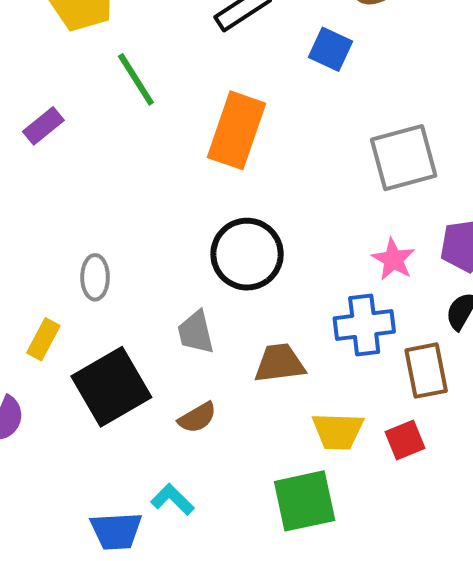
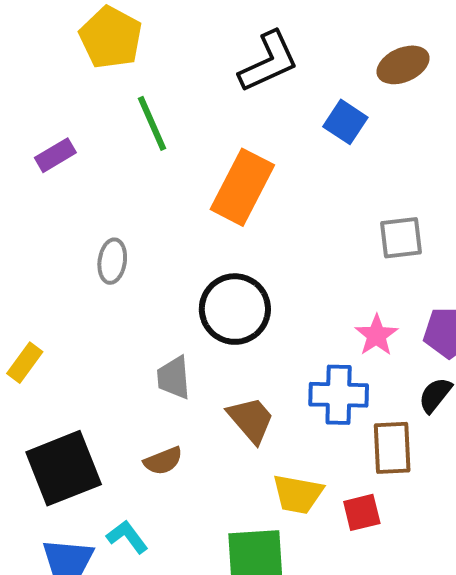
gray square: (404, 158) -> (401, 238), size x0.7
gray ellipse: (95, 277) -> (112, 261), moved
brown trapezoid: (280, 363) -> (251, 420), turned 48
black square: (111, 387) -> (64, 468), moved

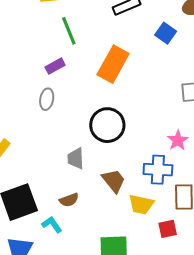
purple rectangle: (55, 155) -> (55, 66), moved
yellow trapezoid: (298, 494) -> (141, 204), moved
cyan L-shape: (127, 537) -> (52, 225), moved

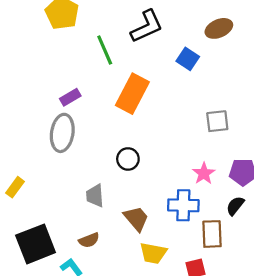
green line: (69, 31) -> (105, 50), moved
gray ellipse: (47, 99) -> (62, 133), size x1.6
black circle: (107, 125) -> (128, 159), size x0.6
yellow trapezoid: (141, 204) -> (153, 253), moved

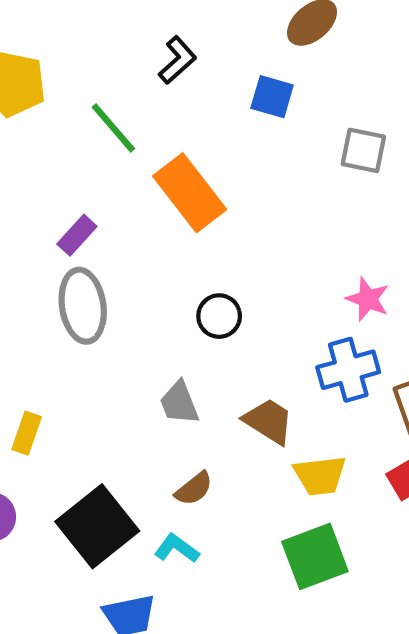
black L-shape: (147, 26) -> (177, 60), size x0.7
orange rectangle: (132, 94) -> (190, 193), turned -48
gray square: (217, 121) -> (363, 150), moved, turned 35

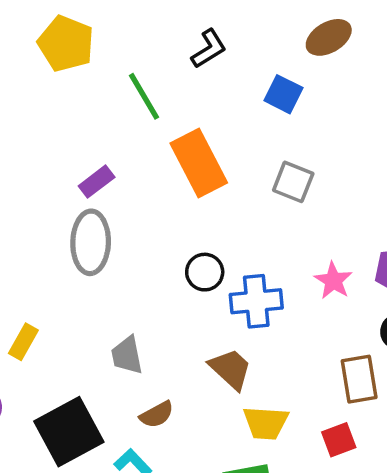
gray square: (363, 150) -> (293, 182), moved
blue cross: (348, 370) -> (256, 301), moved
gray trapezoid: (179, 403) -> (127, 355), moved

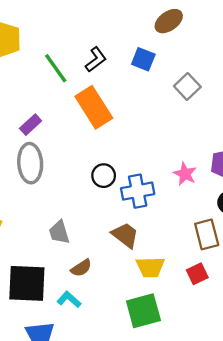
black L-shape: (209, 49) -> (96, 60), moved
gray square: (293, 182) -> (187, 86), moved, turned 30
black square: (69, 432) -> (27, 283), turned 36

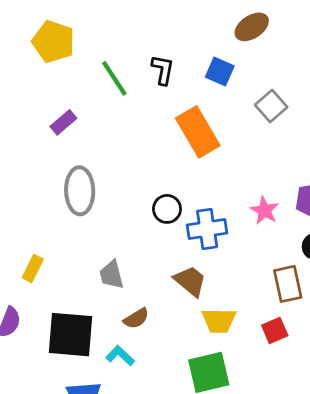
black L-shape: (96, 60) -> (163, 70), turned -45
orange rectangle: (94, 107) -> (198, 132), moved
purple rectangle: (31, 125) -> (63, 122), moved

